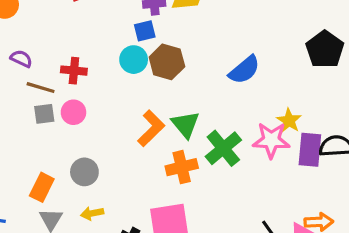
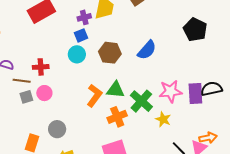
brown hexagon: (167, 62) -> (110, 53), moved
yellow star: (289, 121) -> (163, 119), moved
green triangle: (186, 124) -> (115, 90), turned -36

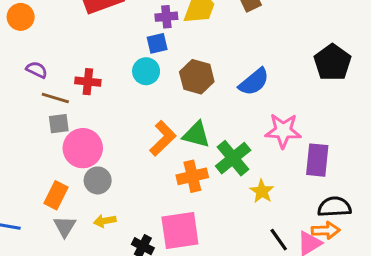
black semicircle: (212, 89) -> (334, 207), moved
pink star: (170, 91) -> (283, 131), moved
pink circle: (44, 93) -> (83, 148), moved, size x1.6

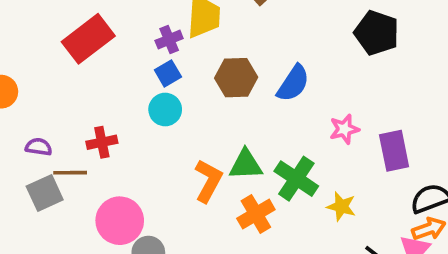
brown hexagon: (197, 77) -> (236, 78), moved
gray square: (59, 124) -> (45, 193), moved, size x1.4
pink star: (283, 131) -> (344, 129), size x0.7

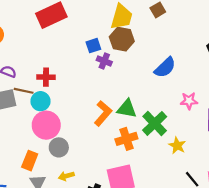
purple cross: (169, 39) -> (104, 61), moved, turned 32
brown hexagon: (236, 78) -> (122, 39), moved
cyan circle: (165, 110) -> (41, 101), moved

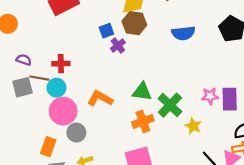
purple cross: (104, 61) -> (118, 45), turned 32
blue semicircle: (165, 67) -> (183, 33), moved, turned 40
pink star: (189, 101) -> (210, 96), moved
orange L-shape: (103, 113) -> (100, 99), moved, turned -100

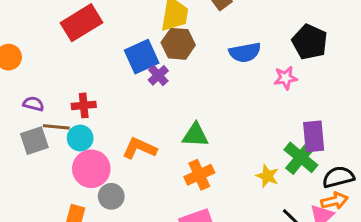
blue square: (106, 31) -> (142, 57), size x1.6
pink star: (210, 96) -> (285, 78), moved
green cross: (170, 105) -> (301, 157), moved

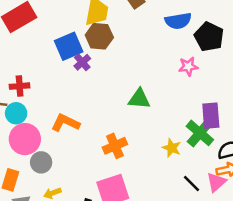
blue semicircle: (245, 52) -> (178, 21), moved
green triangle: (195, 135) -> (139, 99), moved

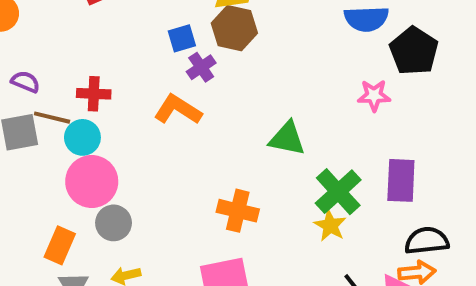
blue square: (69, 46) -> (182, 38), size x0.6
orange L-shape: (65, 123) -> (178, 110), moved
green cross: (200, 133) -> (338, 192), moved
orange cross: (115, 146) -> (238, 211), turned 30

